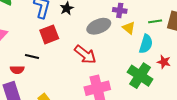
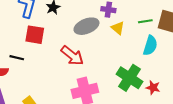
red square: (49, 34) -> (35, 35), turned 30
cyan semicircle: (146, 44) -> (150, 46), moved
red star: (164, 62) -> (153, 88), moved

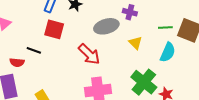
yellow triangle: (118, 28) -> (135, 43), moved

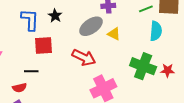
yellow triangle: (135, 43) -> (114, 34), moved

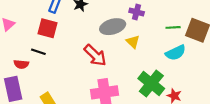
cyan semicircle: (156, 31) -> (176, 53), turned 42
red square: (44, 45) -> (47, 28), moved

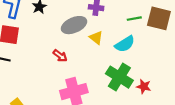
cyan semicircle: (176, 53) -> (125, 44), moved
red arrow: (95, 55) -> (60, 56), size x0.6

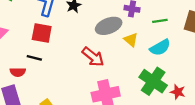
green line: (134, 19) -> (160, 21), moved
red arrow: (60, 56) -> (93, 57), size x1.5

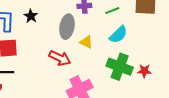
gray ellipse: (109, 26) -> (67, 27), turned -45
yellow triangle: (131, 40) -> (86, 42), moved

